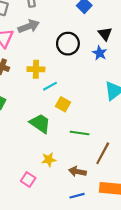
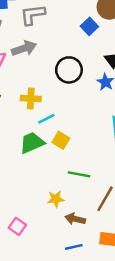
green trapezoid: (40, 123) -> (32, 143), moved, turned -60
yellow star: (49, 160) -> (56, 199), moved

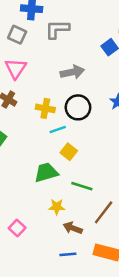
gray arrow: (24, 48) -> (72, 72), moved
black circle: (69, 70) -> (78, 107), moved
green trapezoid: (32, 143) -> (46, 172), moved

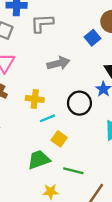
black circle: (78, 107) -> (79, 103), moved

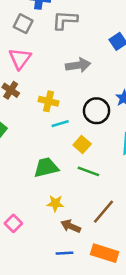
yellow square: (59, 139) -> (82, 144), moved
green line: (73, 171) -> (88, 171), moved

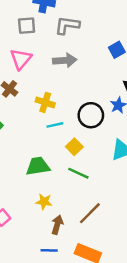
gray square: (23, 24) -> (27, 26), turned -36
gray arrow: (78, 65) -> (65, 60), moved
brown arrow: (71, 226) -> (57, 225), turned 78

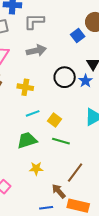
black circle: (91, 115) -> (65, 77), moved
cyan line: (55, 125) -> (33, 113), moved
brown arrow: (57, 225) -> (59, 191), moved, turned -49

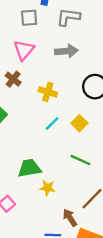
cyan line: (33, 113) -> (52, 123), turned -32
yellow square: (54, 120) -> (79, 123), moved
green trapezoid: (27, 140) -> (29, 168), moved

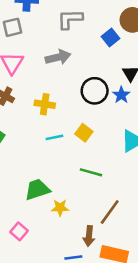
gray L-shape: (68, 17) -> (70, 19), moved
cyan line: (52, 123) -> (54, 137), turned 42
brown arrow: (70, 218) -> (89, 236), turned -132

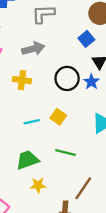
blue square: (111, 37) -> (86, 39), moved
yellow cross: (45, 104) -> (22, 80), moved
green trapezoid: (37, 190) -> (27, 160), moved

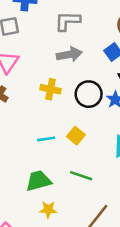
gray arrow: (33, 49) -> (69, 54), moved
yellow cross: (22, 80) -> (50, 89), moved

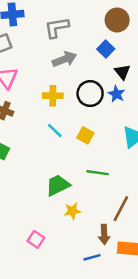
cyan line: (46, 139) -> (55, 131), moved, turned 63

